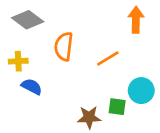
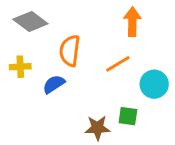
orange arrow: (136, 20) -> (132, 22), moved
blue semicircle: (32, 87) -> (54, 84), moved, turned -60
cyan circle: (141, 91) -> (154, 84), moved

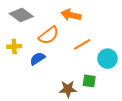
orange arrow: (132, 22) -> (71, 15), moved, turned -78
orange semicircle: (70, 51) -> (49, 35), turned -135

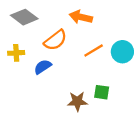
cyan circle: (107, 59) -> (122, 52), moved

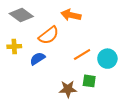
orange line: (94, 51) -> (82, 55), moved
cyan circle: (122, 52) -> (107, 59), moved

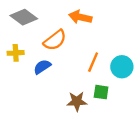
orange line: (82, 55) -> (93, 62), turned -36

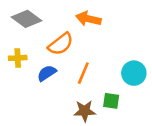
orange line: (93, 62) -> (83, 73), moved

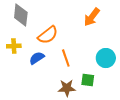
gray diamond: (27, 19) -> (21, 15), turned 60
orange arrow: (88, 19) -> (92, 17), moved, turned -66
orange line: (83, 73) -> (66, 58), turned -42

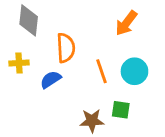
orange semicircle: (48, 35) -> (66, 48), turned -55
orange line: (66, 58) -> (101, 71), moved
cyan circle: (106, 58) -> (134, 71), moved

